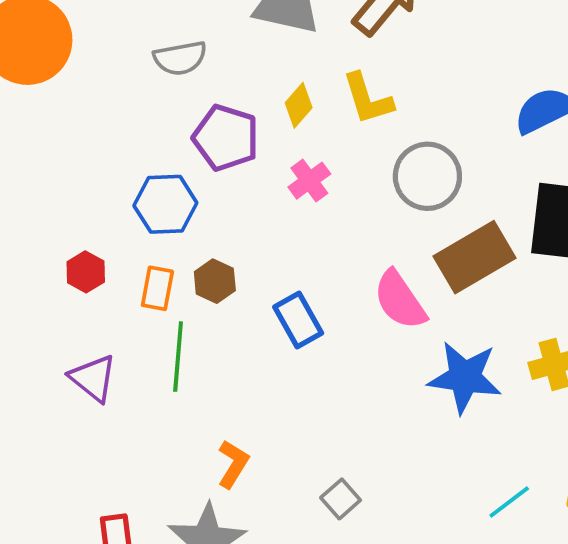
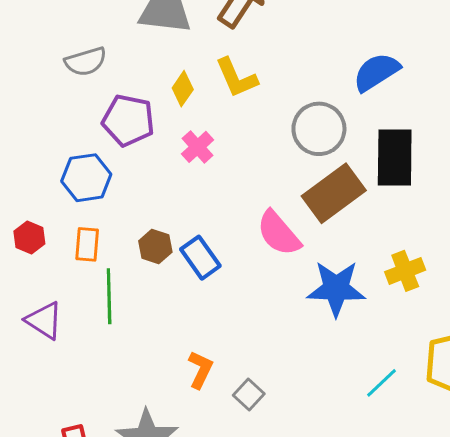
gray circle: (427, 176) -> (319, 129), moved
brown hexagon: (215, 281) -> (155, 246), moved
orange L-shape: (233, 464) -> (200, 370), moved

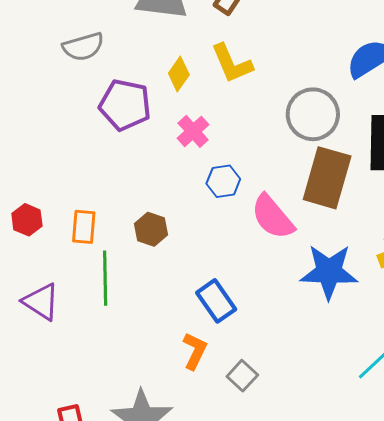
blue hexagon: (86, 178) -> (223, 181), moved, size x0.7
brown rectangle: (334, 193) -> (327, 178), turned -38
blue rectangle: (200, 258) -> (216, 301), moved

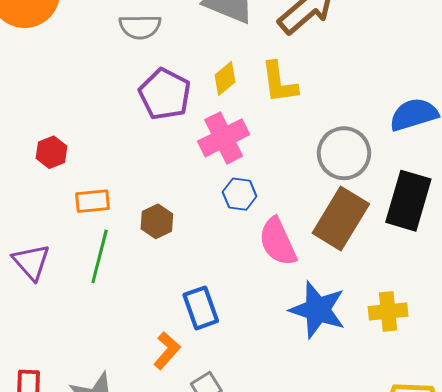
pink cross: (193, 131) -> (224, 138), size x1.5
red hexagon: (27, 220) -> (52, 152), moved
orange rectangle: (84, 227) -> (93, 201), turned 64

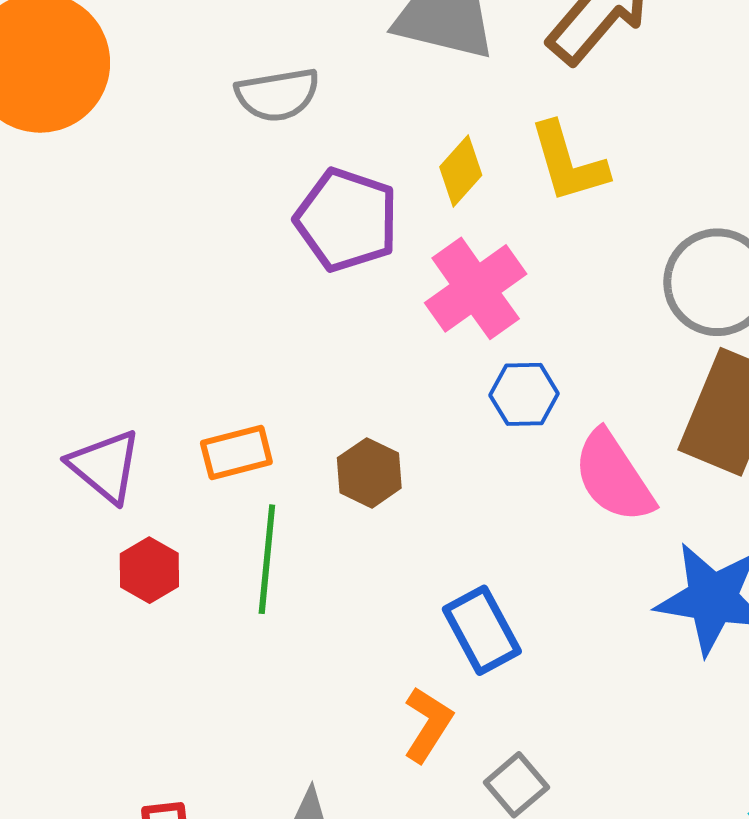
red hexagon: (52, 152) -> (149, 570), moved
purple triangle: (31, 262) -> (105, 466), moved

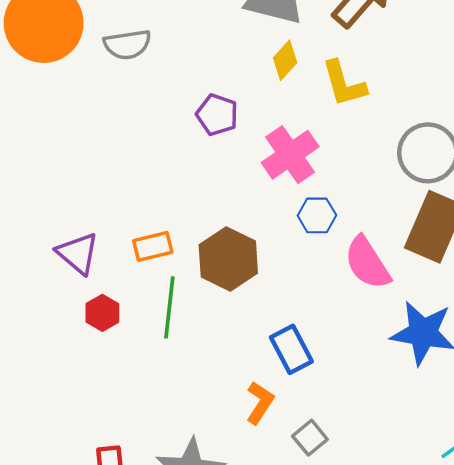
gray semicircle: (277, 95) -> (127, 44), moved
yellow diamond: (461, 171) -> (285, 60), moved
purple pentagon: (347, 220) -> (217, 115), size x0.7
brown hexagon: (369, 473) -> (228, 259), size x1.6

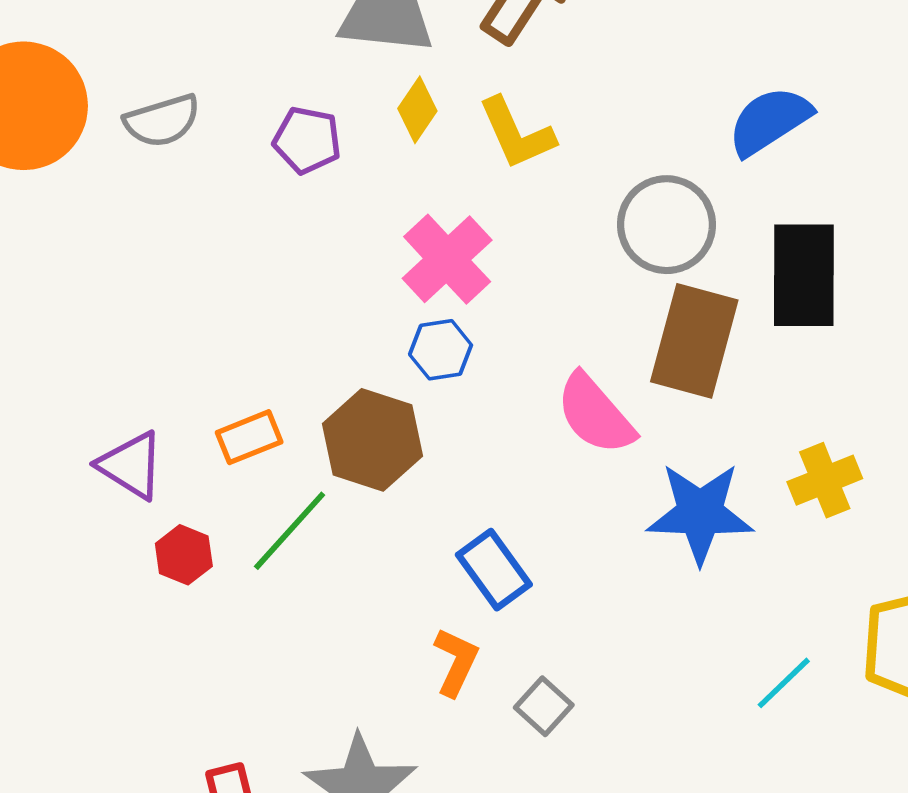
purple pentagon: (217, 115) -> (307, 140), moved
blue hexagon: (317, 215) -> (441, 350), moved
green line: (169, 307) -> (290, 531), turned 44

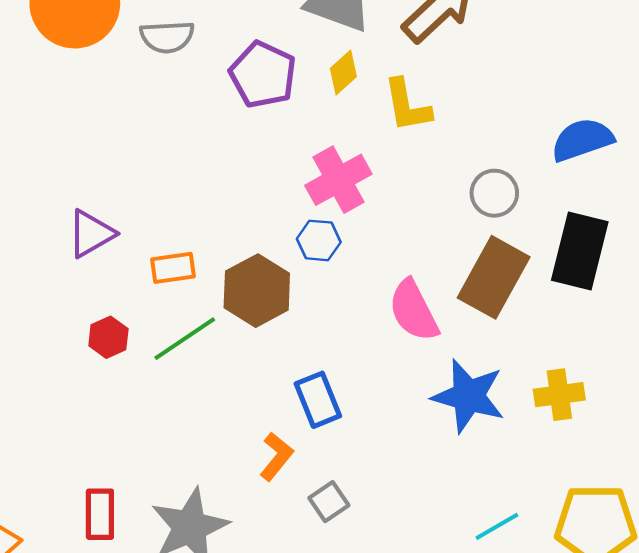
purple pentagon: (307, 140) -> (263, 75), size x1.4
gray circle: (667, 225) -> (494, 193), size x0.7
purple triangle: (131, 465) -> (91, 234), moved, turned 44

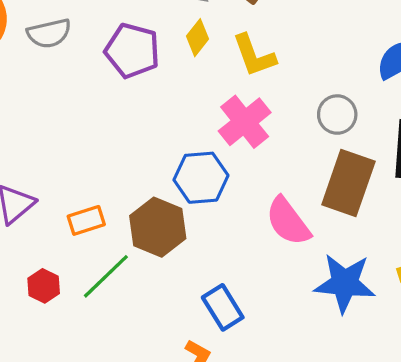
pink cross: (338, 180) -> (245, 122), moved
blue hexagon: (319, 240) -> (201, 178), size x1.5

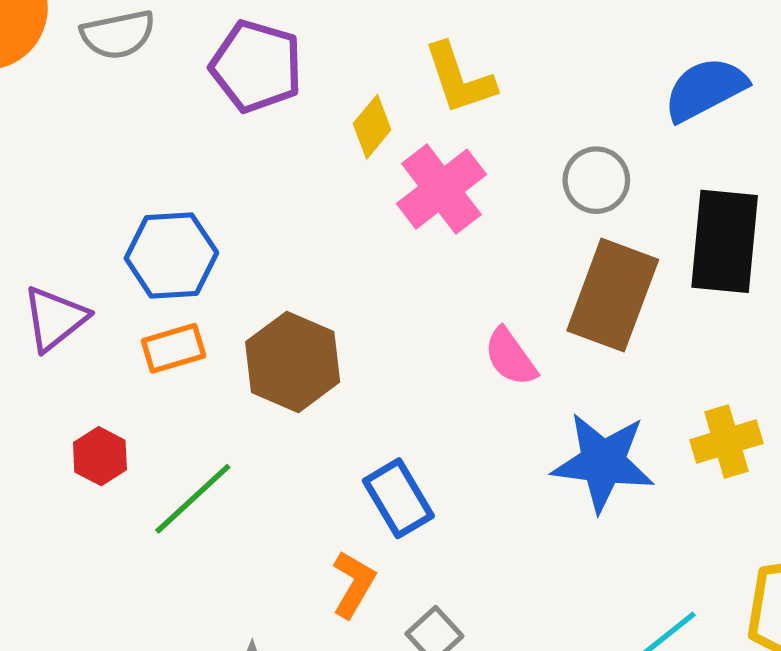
yellow diamond: (197, 38) -> (372, 127), moved
blue hexagon: (201, 178) -> (171, 255), moved
pink semicircle: (288, 221) -> (510, 357), size x0.7
green line: (106, 276) -> (193, 499), moved

